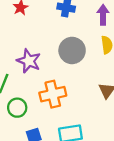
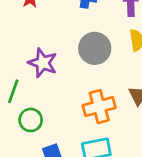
orange cross: (53, 94) -> (99, 107), moved

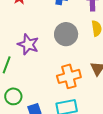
green circle: (31, 120) -> (13, 96), moved

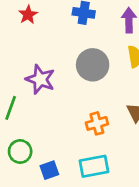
orange cross: (69, 76) -> (97, 123), size x0.7

